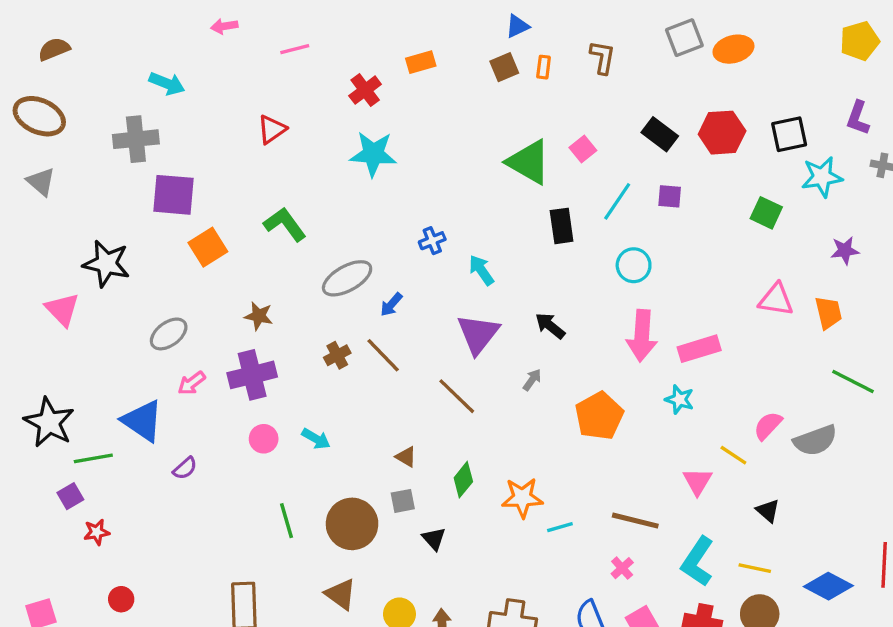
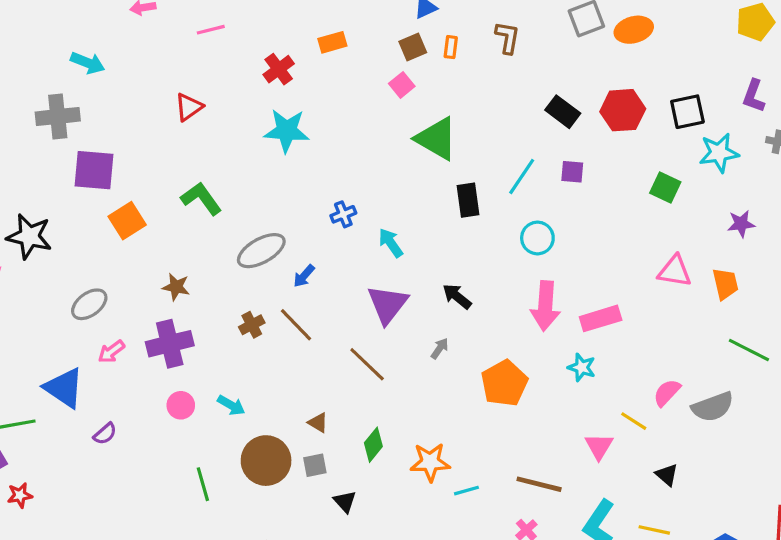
pink square: (583, 149) -> (402, 85), moved
brown circle: (352, 524) -> (266, 461), moved

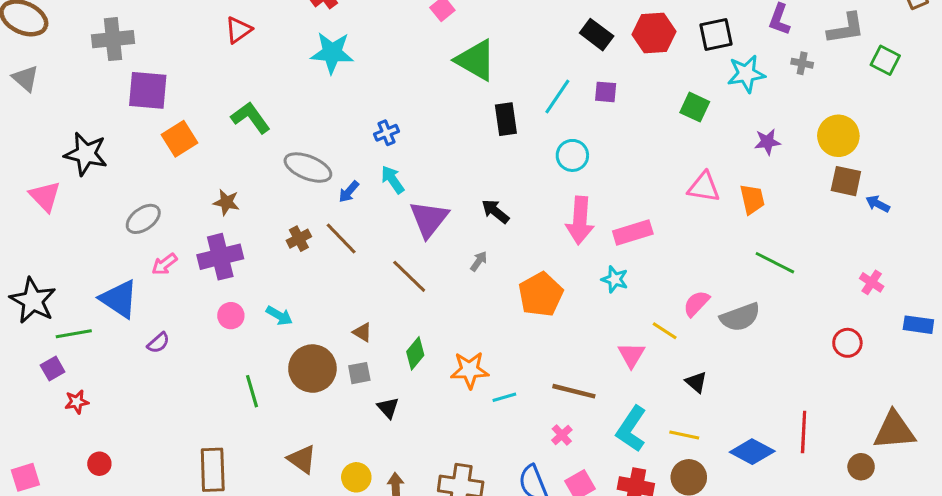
cyan arrow: (391, 243) -> (393, 180), moved
gray ellipse: (261, 251) -> (308, 168), turned 51

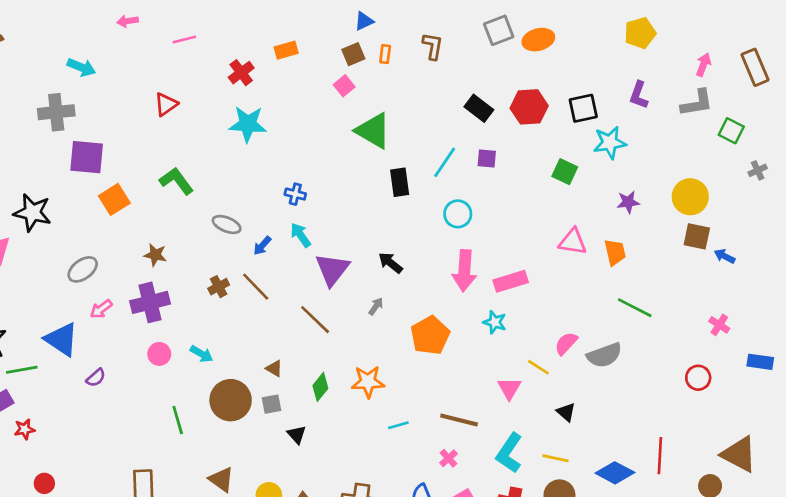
gray cross: (802, 63) -> (758, 170), moved, turned -36
blue cross: (387, 133) -> (295, 194), turned 36
gray ellipse: (308, 168) -> (227, 224), size x0.7
orange star: (470, 370) -> (368, 382), moved
brown triangle: (894, 430) -> (739, 454), turned 33

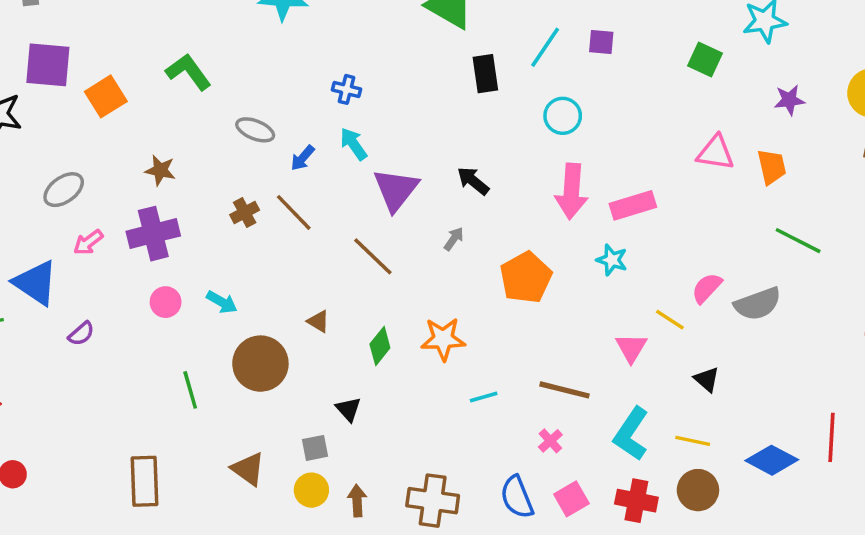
purple square: (87, 157) -> (48, 65), moved
gray square: (272, 404) -> (315, 448), moved

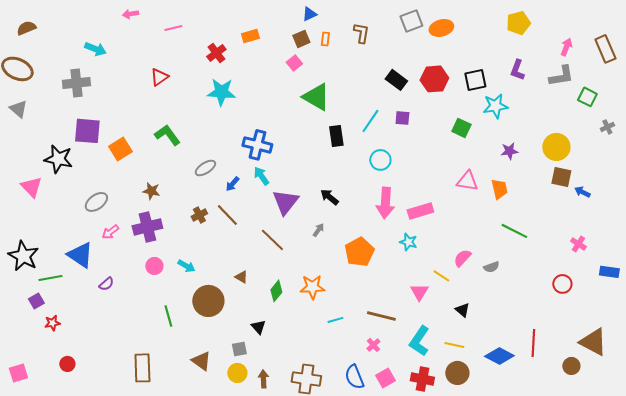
blue cross: (347, 89) -> (257, 145), size x1.8
gray ellipse: (255, 130) -> (205, 168), turned -55
gray semicircle: (758, 304) -> (491, 267), size x0.6

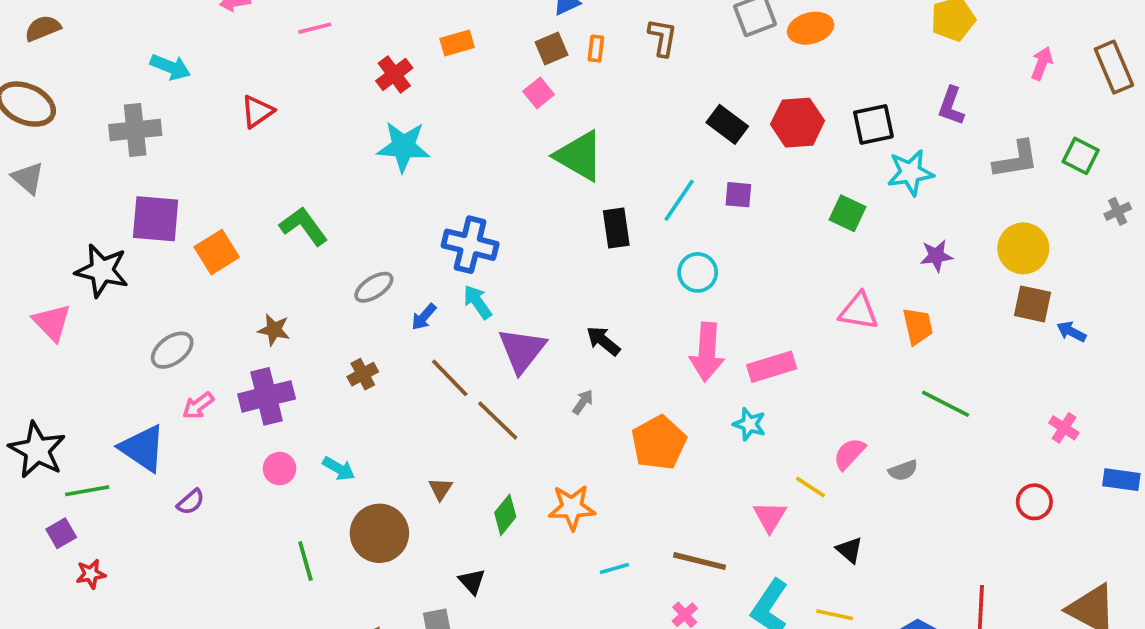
gray L-shape: (561, 76) -> (1016, 160), moved
red triangle: (159, 77) -> (257, 111), moved
brown line: (227, 215) -> (450, 378), moved
brown triangle: (241, 277) -> (440, 489), turned 32

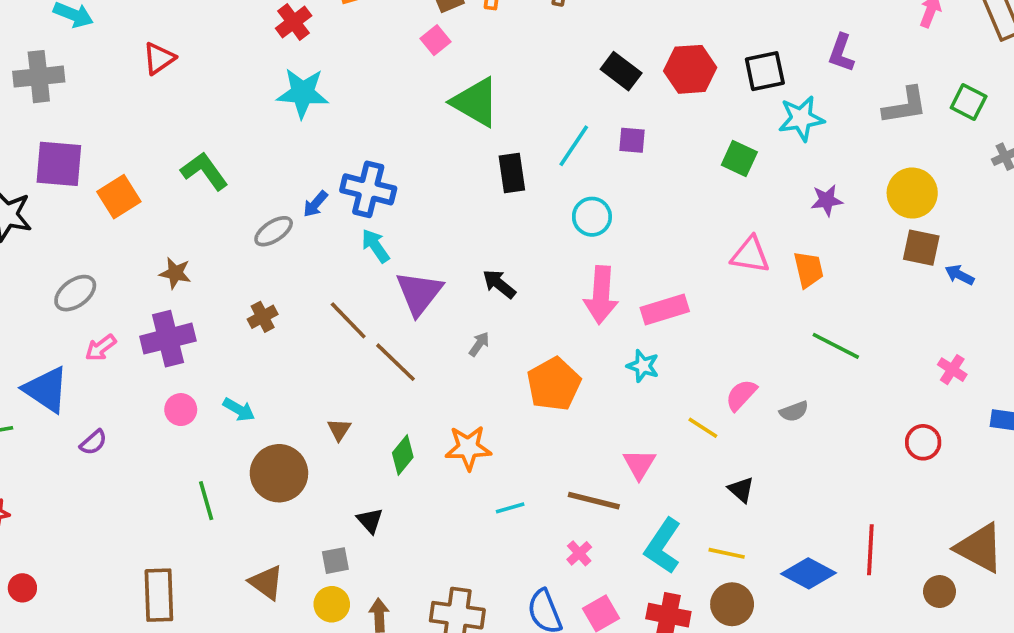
blue arrow: (424, 317) -> (315, 204), moved
pink triangle: (770, 517) -> (639, 464), moved

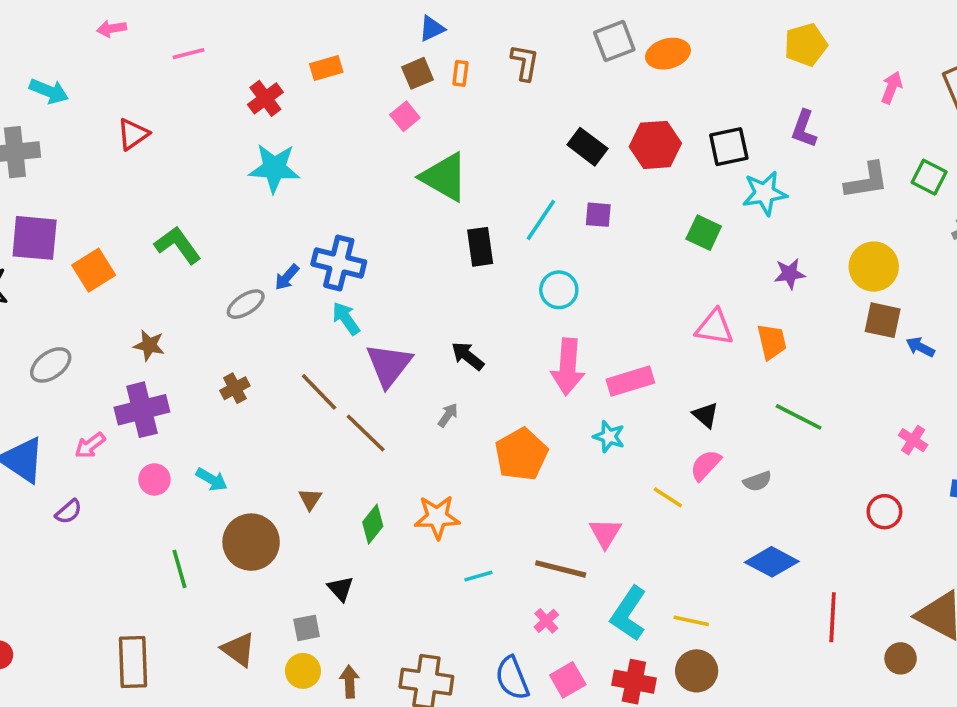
pink arrow: (101, 348) -> (90, 445), moved
black triangle: (741, 490) -> (706, 415), moved
blue diamond: (808, 573) -> (772, 562), moved

